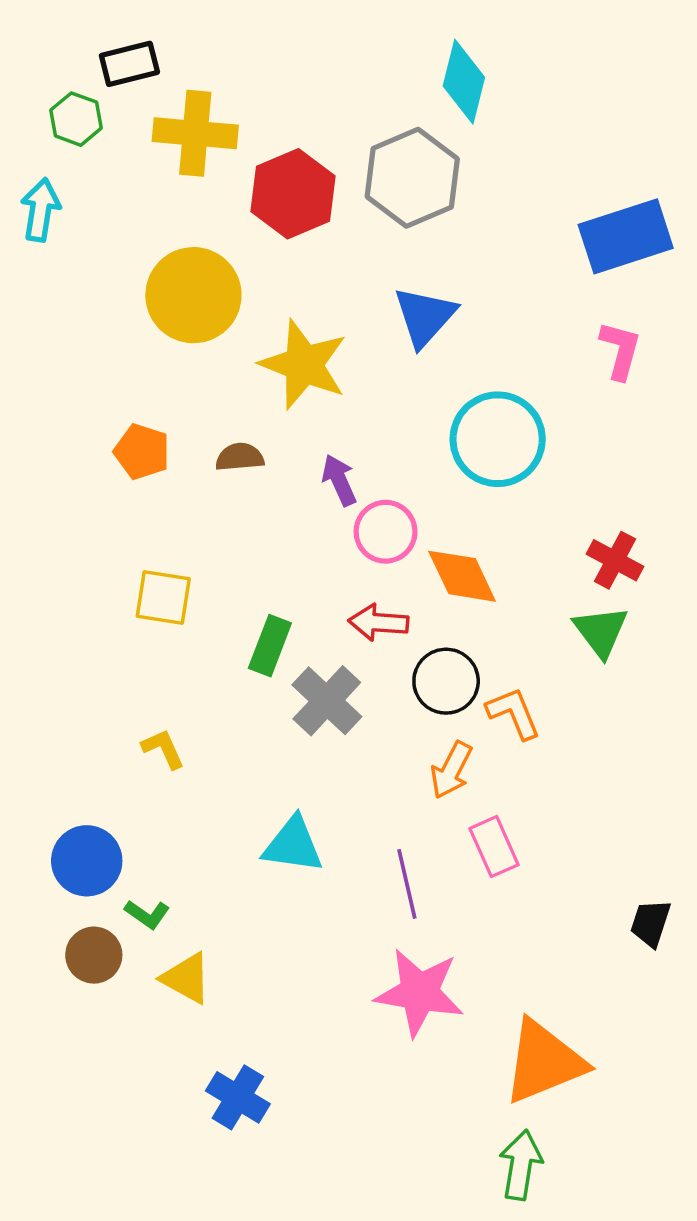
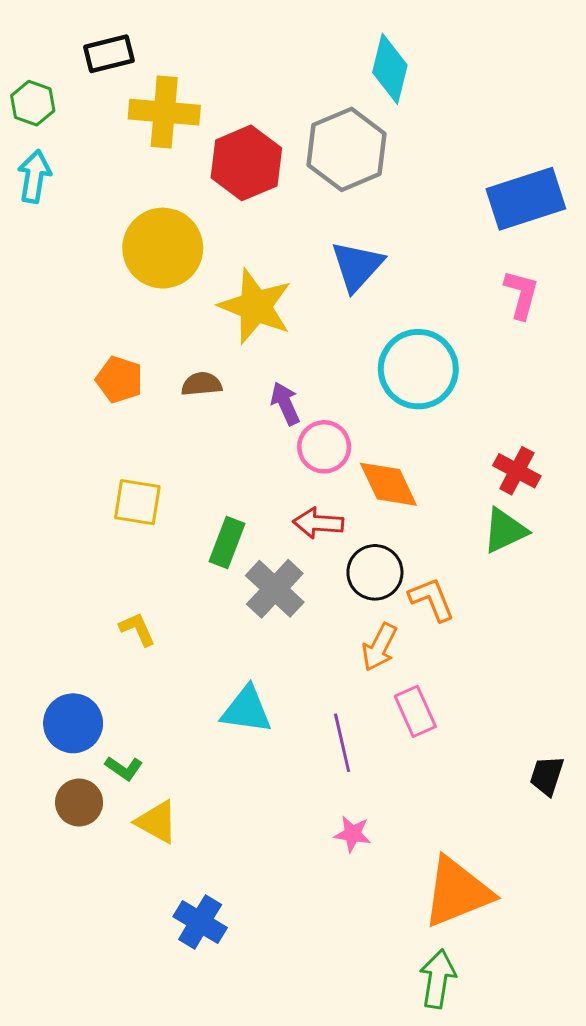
green hexagon: (76, 119) -> (33, 103), moved
green triangle: (601, 631) -> (505, 531), turned 42
pink star: (419, 992) -> (353, 834), size x0.5

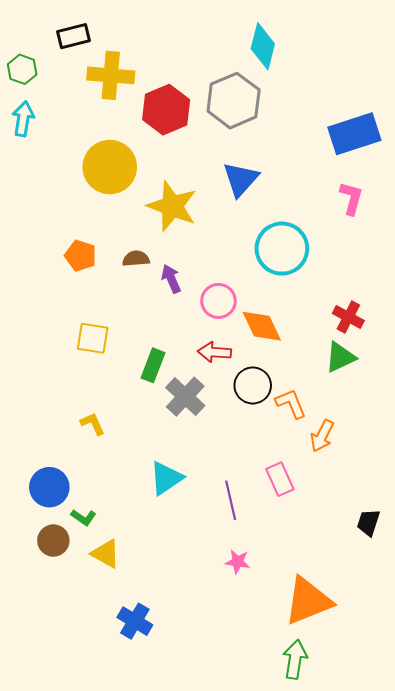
purple arrow: (285, 403) -> (171, 279), moved
orange arrow: (379, 647) -> (322, 436), moved
cyan triangle: (246, 710) -> (166, 478), turned -42

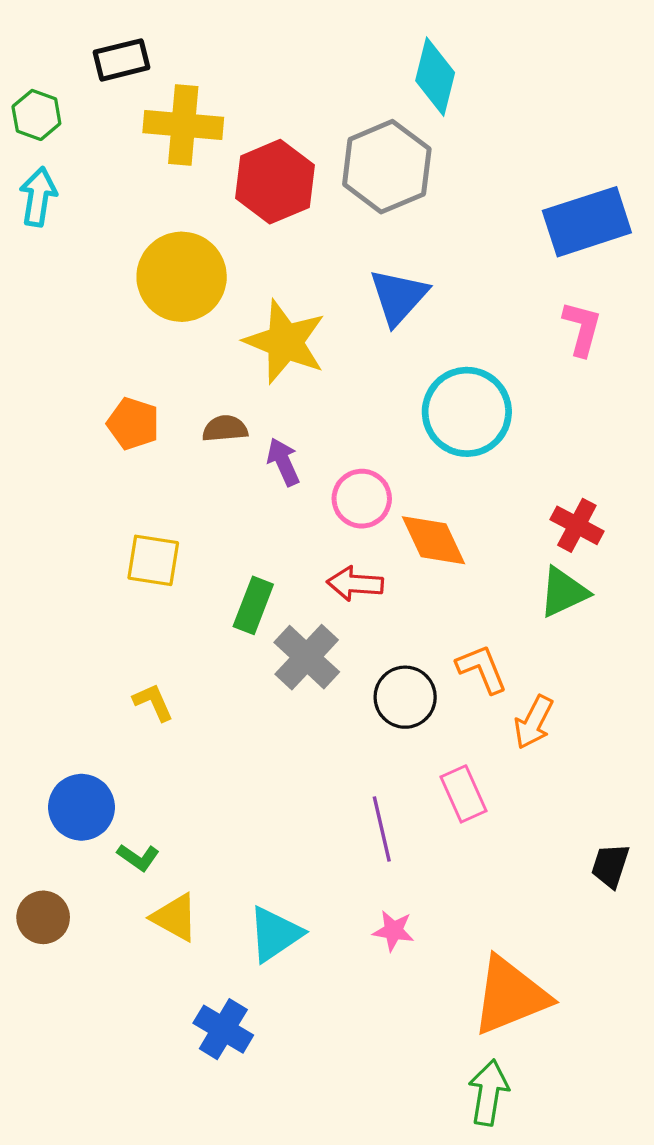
black circle: (253, 385) -> (405, 697), moved
cyan triangle: (166, 478) -> (275, 934), moved
brown circle: (53, 541) -> (43, 917), moved

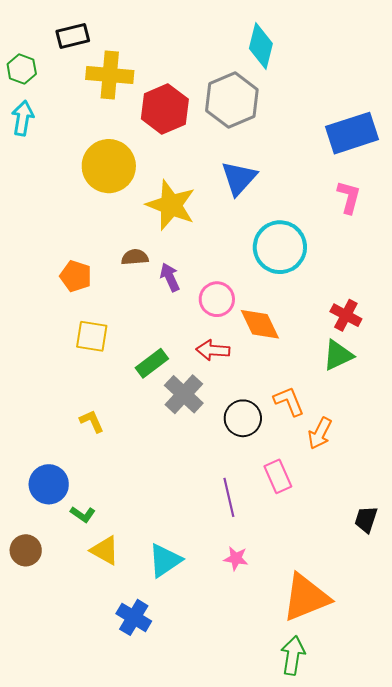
orange pentagon: (133, 424) -> (76, 276), moved
green rectangle: (253, 605) -> (152, 363), turned 32

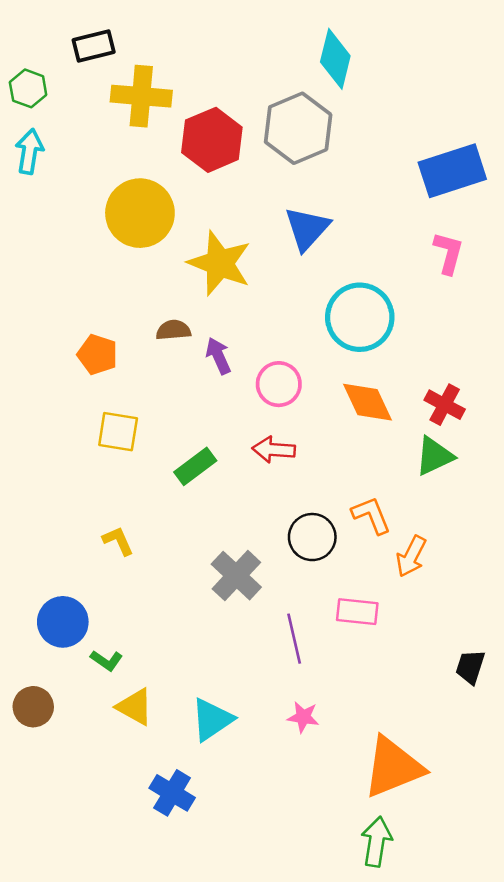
orange diamond: (260, 324) -> (367, 402), moved
gray cross: (184, 394) -> (236, 576), moved
pink rectangle: (278, 476) -> (357, 612), turned -60

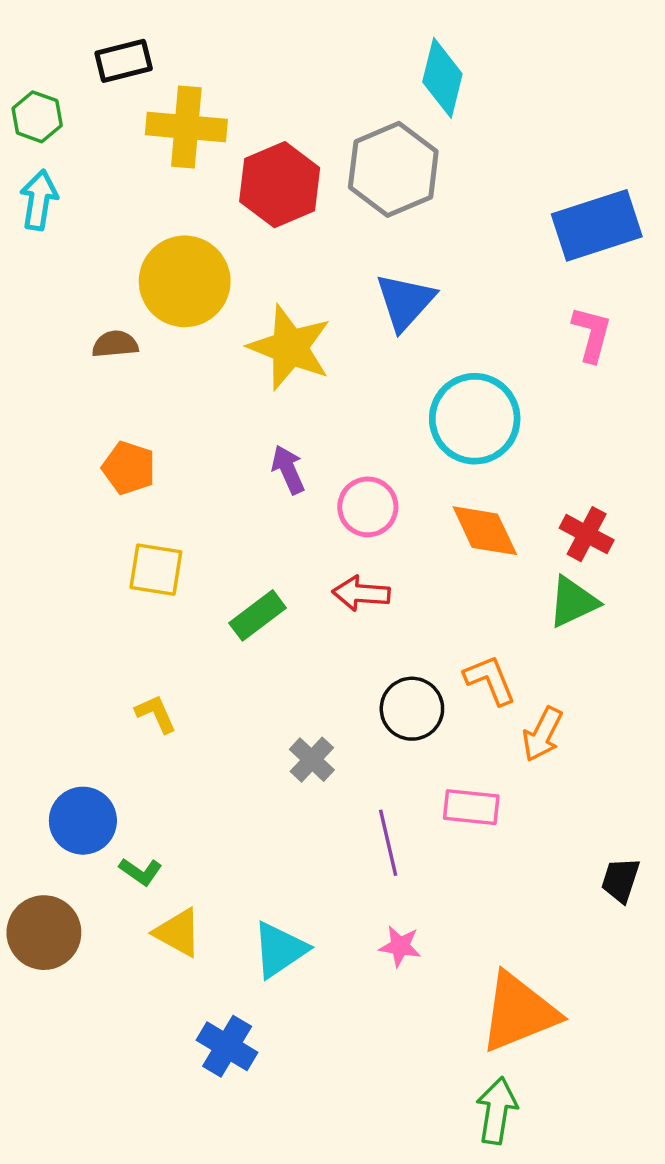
brown semicircle: (173, 330) -> (115, 344), moved
gray cross: (236, 576) -> (312, 760), size x0.7
brown circle: (33, 707) -> (44, 933), size x1.4

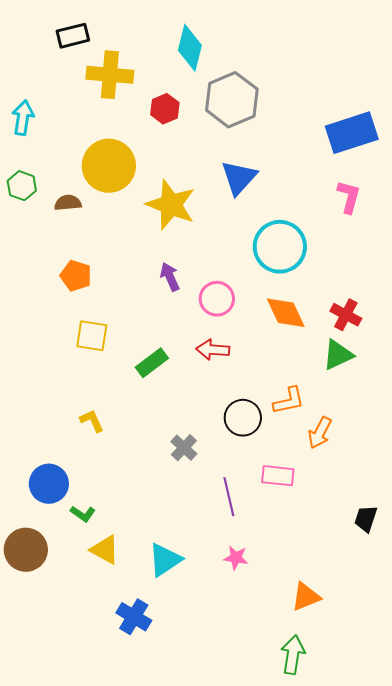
cyan diamond: (442, 78) -> (190, 48), moved
green hexagon: (37, 117) -> (22, 186), moved
red hexagon: (280, 185) -> (165, 109), size x0.6
orange L-shape: (490, 680) -> (289, 401), turned 100
orange triangle: (519, 1012) -> (306, 597), size x0.6

